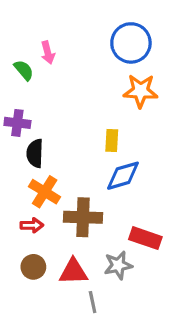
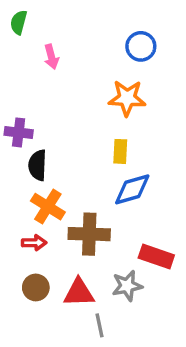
blue circle: (131, 43) -> (141, 46), size x0.7
green semicircle: (24, 70) -> (19, 22), moved, turned -125
orange star: (141, 91) -> (127, 98), moved

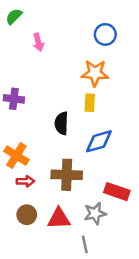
green semicircle: (19, 22) -> (14, 16), turned 30
yellow rectangle: (120, 151) -> (90, 103), moved
black semicircle: (38, 165) -> (62, 123), moved
orange cross: (48, 207) -> (16, 155), moved
gray line: (100, 325) -> (85, 244), moved

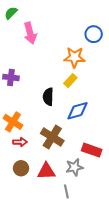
blue circle: (105, 34) -> (94, 34), moved
pink arrow: (38, 42) -> (30, 33), size x1.5
yellow rectangle: (90, 103) -> (70, 81), turned 40
brown cross: (67, 175) -> (52, 137), turned 30

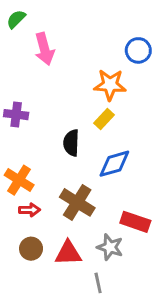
gray star: (74, 167) -> (110, 247), turned 30

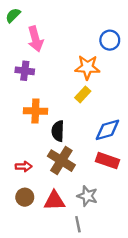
purple cross: (16, 115) -> (25, 71), moved
black semicircle: (71, 143) -> (58, 131), moved
blue diamond: (114, 164) -> (107, 130), moved
orange cross: (19, 180) -> (35, 111), moved, turned -30
red rectangle: (135, 222) -> (107, 161), moved

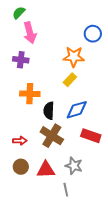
green semicircle: (13, 15) -> (19, 13), moved
blue diamond: (107, 130) -> (77, 110), moved

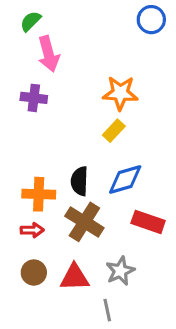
blue circle: (93, 34) -> (151, 20), moved
orange cross: (30, 94) -> (39, 194), moved
gray star: (74, 166) -> (120, 271), turned 30

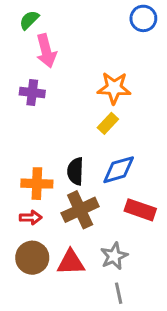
brown cross: (84, 222) -> (80, 210), turned 33
brown circle: (34, 273) -> (32, 258), size x1.4
gray line: (107, 310) -> (119, 293), moved

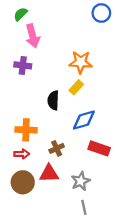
black semicircle: (75, 171) -> (53, 100), moved
brown cross: (80, 210) -> (57, 148), size x0.6
red triangle: (71, 262) -> (49, 174), moved

